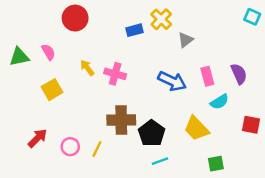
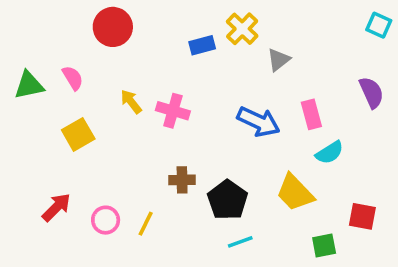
purple semicircle: (239, 74) -> (371, 93), moved
brown cross: (121, 120) -> (182, 180), size x0.6
red square: (251, 125) -> (362, 216), moved

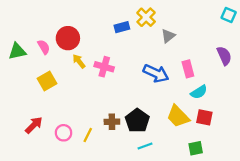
red circle: (113, 27) -> (68, 38), moved
brown cross: (182, 180) -> (112, 122), moved
red square: (362, 216) -> (204, 117), moved

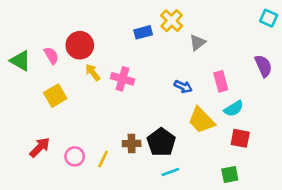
green triangle: (17, 51) -> (20, 61), turned 42
blue arrow: (156, 73) -> (183, 87), size x0.6
yellow trapezoid: (178, 116) -> (201, 120), moved

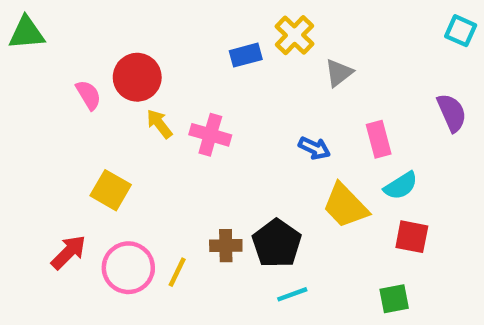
green triangle: (20, 61) -> (26, 33), moved, turned -35
yellow square: (55, 96) -> (111, 190), moved, turned -30
pink circle: (75, 156) -> (128, 268), size x1.5

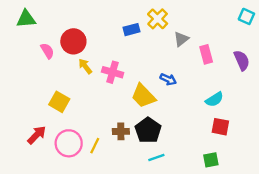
green triangle: (26, 33) -> (26, 19), moved
pink rectangle: (379, 139) -> (206, 54), moved
yellow trapezoid: (345, 206) -> (143, 96), moved

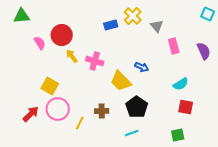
gray triangle: (181, 39) -> (157, 26), moved, turned -32
black pentagon: (148, 130) -> (137, 107), moved
pink circle: (69, 143) -> (58, 109), moved

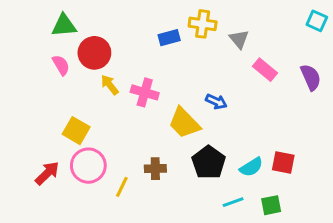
green triangle: (22, 16) -> (64, 25), moved
yellow cross: (133, 16) -> (203, 24), turned -36
pink rectangle: (174, 46) -> (265, 70), turned -35
cyan semicircle: (181, 84) -> (251, 167), moved
cyan line: (132, 133) -> (233, 202), moved

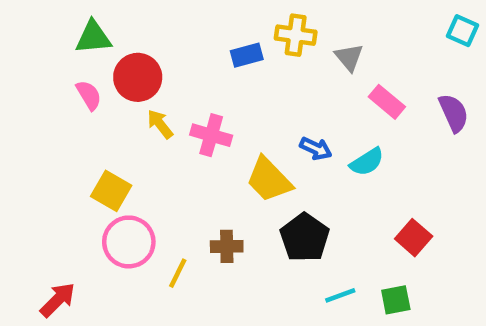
red square: (283, 163) -> (414, 238), turned 30
cyan semicircle: (251, 167) -> (367, 162), moved
red arrow: (47, 173) -> (58, 300), moved

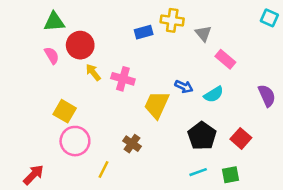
purple semicircle: (454, 113) -> (267, 96), moved
yellow trapezoid: (269, 180) -> (157, 105), turned 68
black pentagon: (305, 238) -> (202, 136), moved
brown cross: (227, 246) -> (132, 144), turned 36
yellow line: (178, 273) -> (104, 170), moved

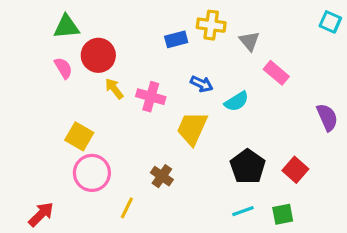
blue arrow: (184, 87) -> (202, 84), moved
cyan semicircle: (214, 94) -> (237, 101), moved

